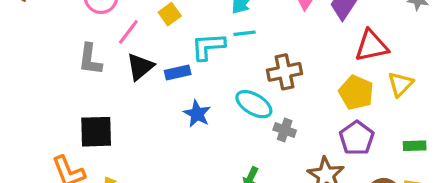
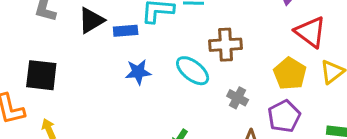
red triangle: (372, 46) -> (310, 32), turned 40
blue star: (197, 114) -> (138, 72), turned 30
gray cross: (285, 130) -> (238, 98), moved

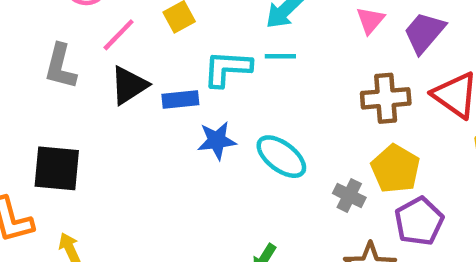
brown cross: (226, 45) -> (386, 98), moved
blue star: (138, 72) -> (217, 141), moved
yellow pentagon: (290, 74) -> (395, 169), moved

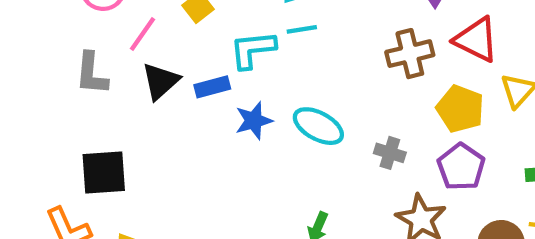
yellow pentagon: (395, 169) -> (460, 109), moved

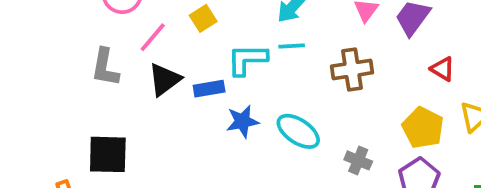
red triangle: (476, 40) -> (443, 69), size x0.6
brown cross: (410, 54) -> (352, 69), moved

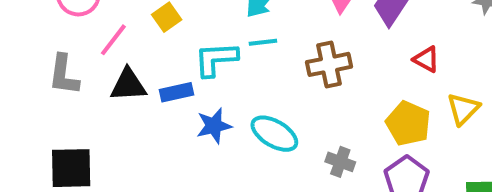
black triangle: (165, 80) -> (128, 85), turned 36

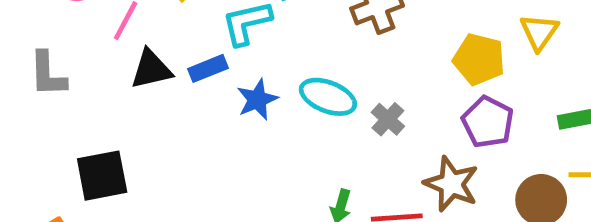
gray L-shape: (64, 75) -> (48, 74), moved
gray cross: (340, 162) -> (388, 119), moved, turned 32

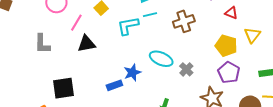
blue rectangle: (208, 68) -> (114, 85), moved
blue star: (257, 100) -> (132, 73), moved

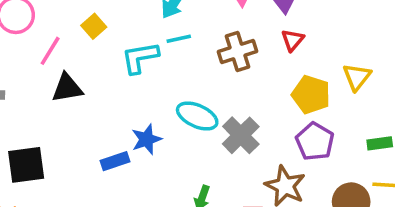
red triangle: (231, 13) -> (293, 40), moved, turned 48
gray cross: (186, 69) -> (241, 135), size x1.5

